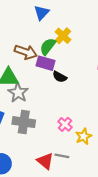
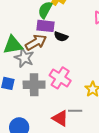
brown arrow: (26, 52) -> (36, 42), moved, turned -40
pink cross: (65, 124) -> (60, 78), moved, size x1.5

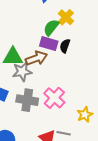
black semicircle: (61, 37) -> (65, 46), moved, turned 80
gray star: (24, 58) -> (22, 72), turned 30

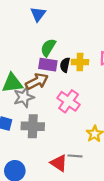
yellow cross: (66, 17) -> (80, 62), moved, turned -35
pink cross: (54, 98) -> (69, 101), moved

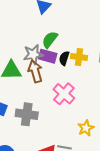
brown arrow: (37, 81) -> (35, 71), turned -85
gray star: (24, 97) -> (33, 54), moved

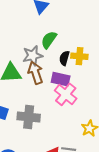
purple rectangle: (48, 56) -> (61, 79), moved

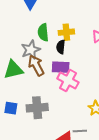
green semicircle: (49, 40) -> (43, 32), turned -30
yellow cross: (79, 56) -> (66, 32), moved

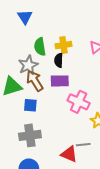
pink cross: (68, 81) -> (79, 102), moved
blue square: (11, 108) -> (30, 105), moved
gray cross: (37, 108) -> (30, 135), moved

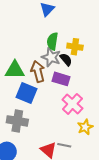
black semicircle: (59, 60) -> (66, 59), turned 120
gray star: (28, 65) -> (51, 57), moved, turned 30
blue square: (30, 105) -> (27, 93), size x1.5

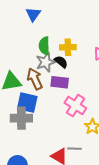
gray star: (51, 57) -> (46, 62), turned -30
gray cross: (17, 121) -> (21, 118), moved

